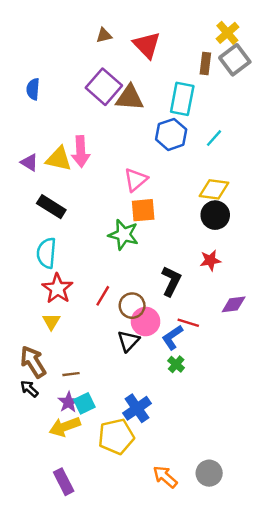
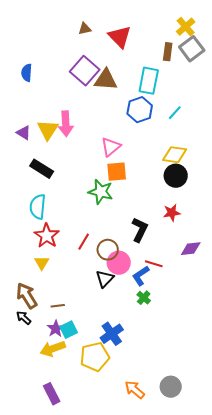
yellow triangle: (59, 159) -> (48, 130), turned 50

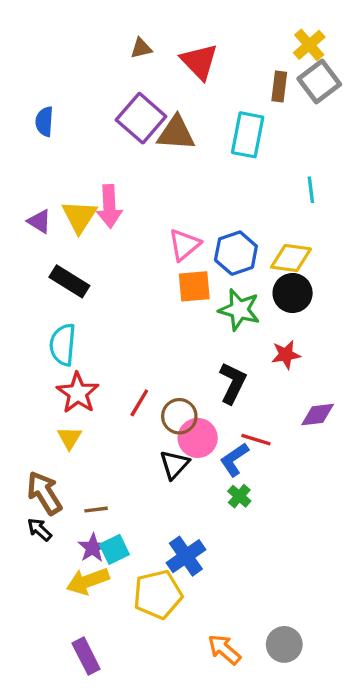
blue hexagon: (140, 110) -> (236, 253), moved
cyan line: (175, 113) -> (311, 190), moved, turned -49
green star: (101, 192) -> (239, 310), moved

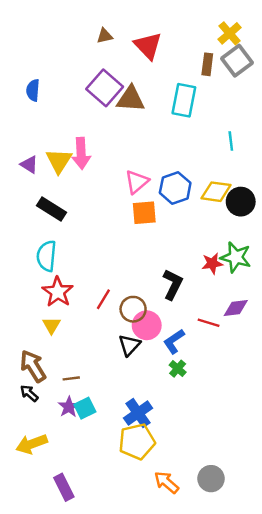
black circle: (293, 293) -> (241, 202), moved
green star: (239, 310) -> (236, 257), moved
red line: (256, 440) -> (209, 323), moved
yellow arrow: (88, 581) -> (32, 444), moved
yellow pentagon: (158, 594) -> (137, 442), moved

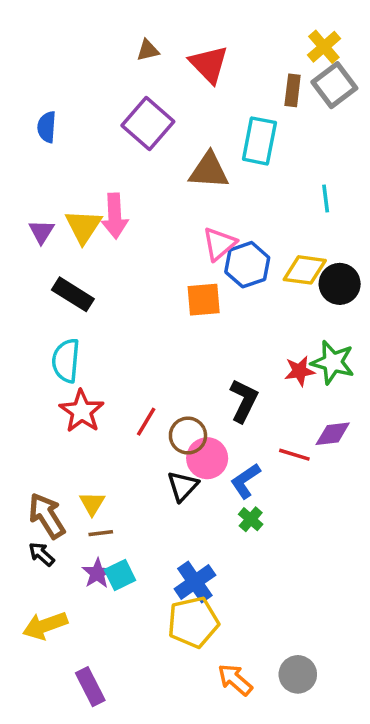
brown triangle: (131, 99) -> (209, 171), moved
purple triangle: (29, 164) -> (42, 232), turned 30
pink triangle: (137, 182) -> (219, 244), moved
yellow triangle: (51, 325) -> (92, 504), moved

